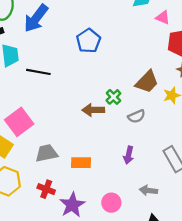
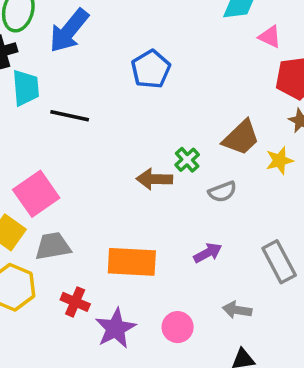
gray trapezoid: (46, 153) -> (53, 246), moved
purple arrow: (129, 155) -> (208, 253), turned -132
orange rectangle: (81, 163) -> (132, 262), size x1.5

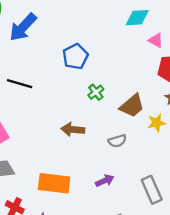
green cross: (187, 160) -> (96, 92), moved

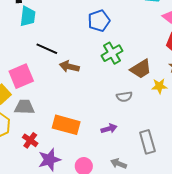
black line: (20, 84) -> (47, 49), moved
green cross: (96, 92) -> (112, 53), size x1.5
brown arrow: (73, 129) -> (69, 67), moved

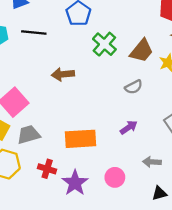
black line: (47, 49) -> (34, 32), moved

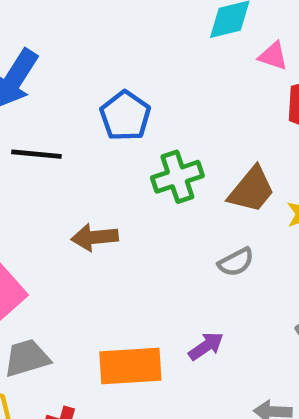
green cross: (104, 44) -> (177, 177), turned 30
purple arrow: (129, 127) -> (206, 346), moved

